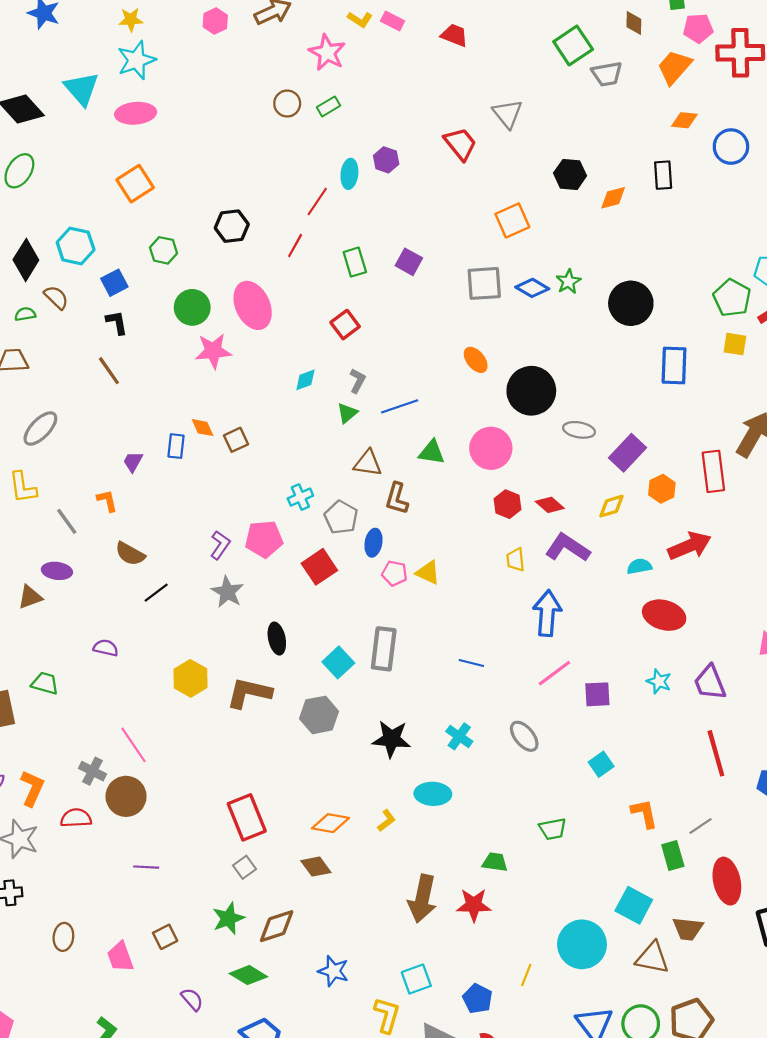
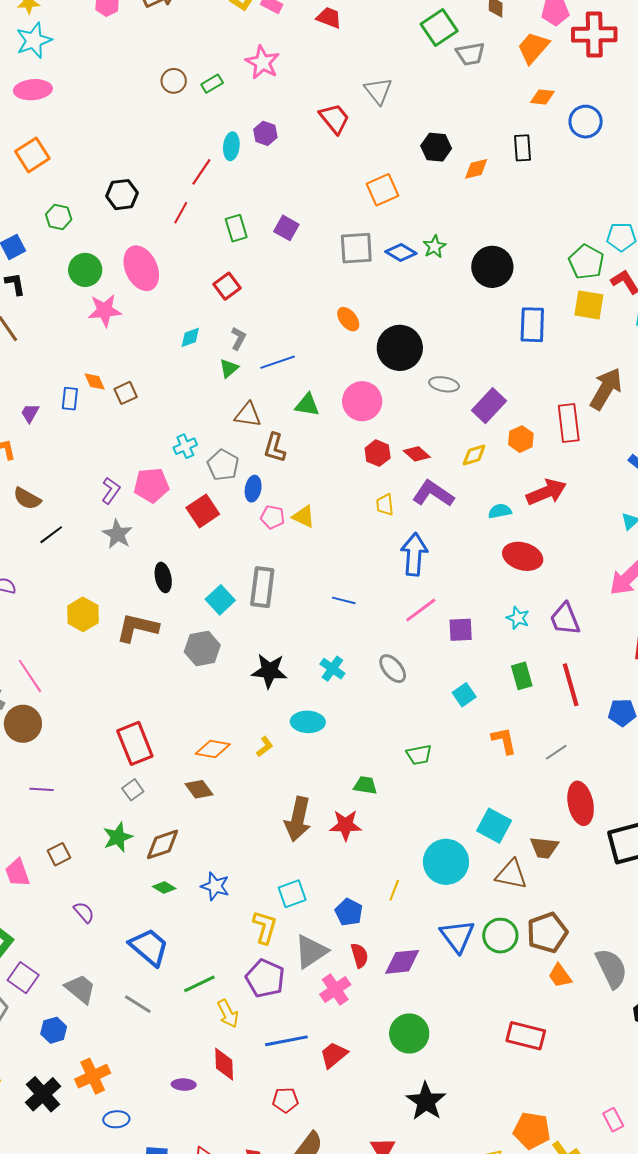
pink star: (327, 53) -> (262, 62), moved
yellow square: (735, 344) -> (589, 305), size x1.4
green rectangle: (673, 855) -> (522, 676), moved
green diamond: (248, 975) -> (164, 887), moved, size x0.7

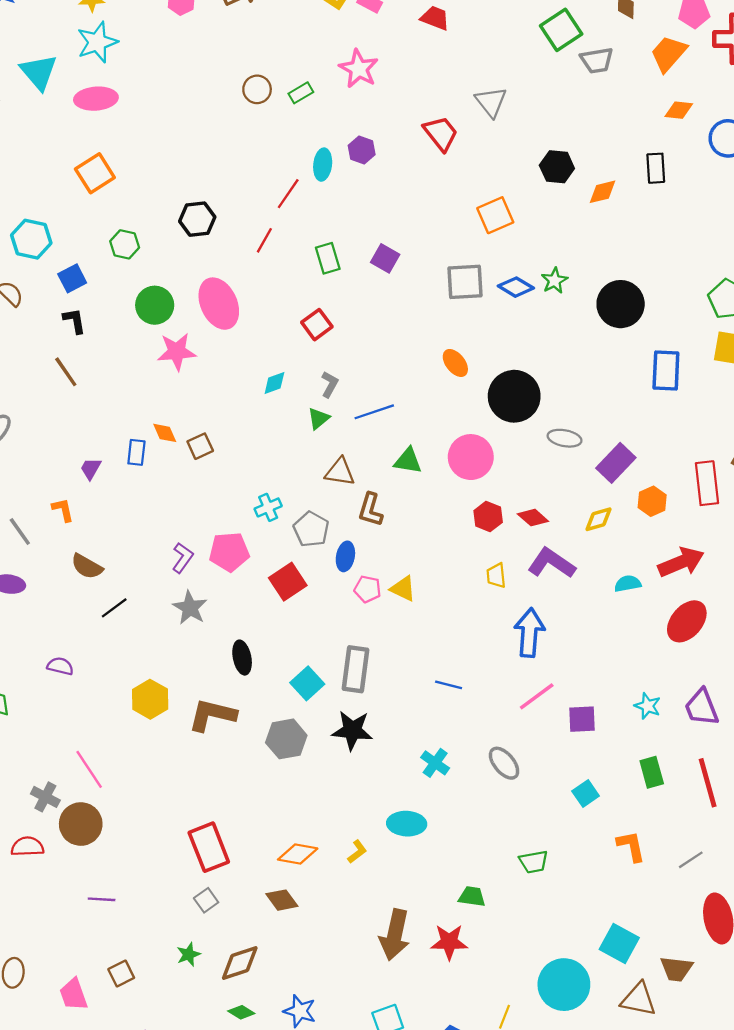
red ellipse: (523, 556) -> (687, 621), moved, turned -66
black star: (269, 671) -> (352, 730), moved
green star: (118, 837) -> (189, 954), size x0.7

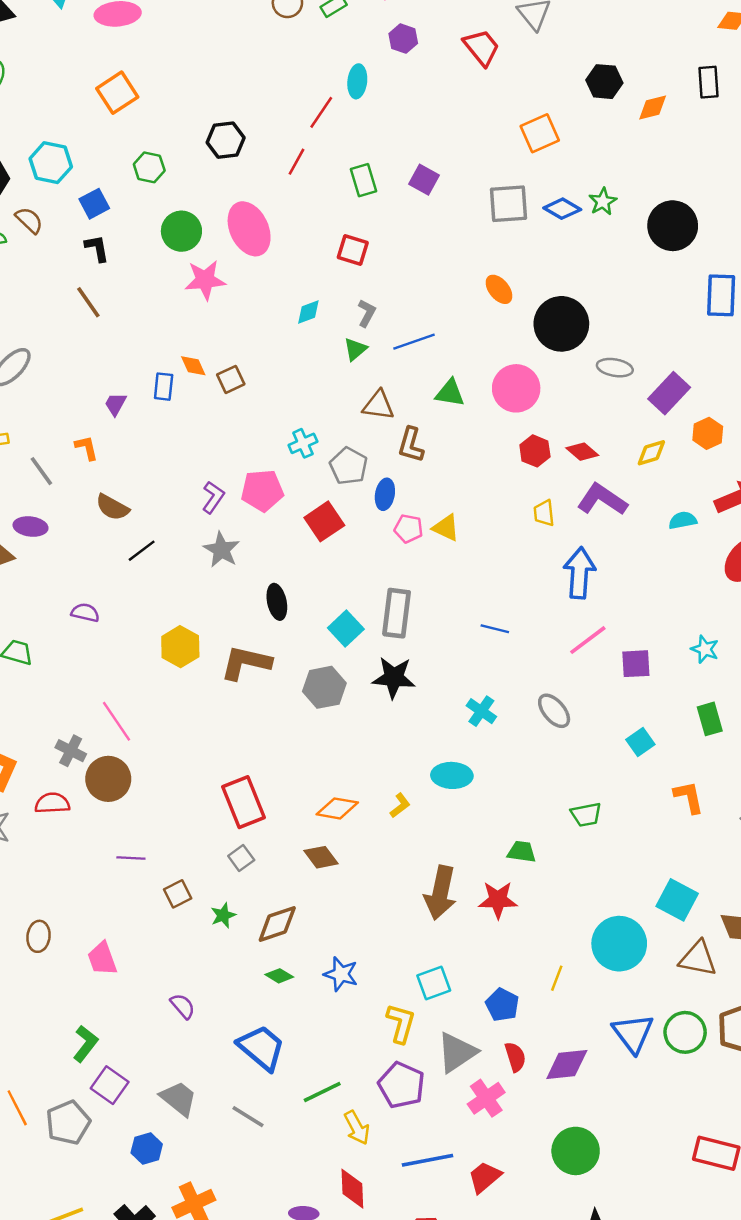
purple hexagon: (362, 150) -> (403, 39), moved
red square: (317, 325) -> (353, 250), turned -36
brown square: (121, 973) -> (178, 894), moved

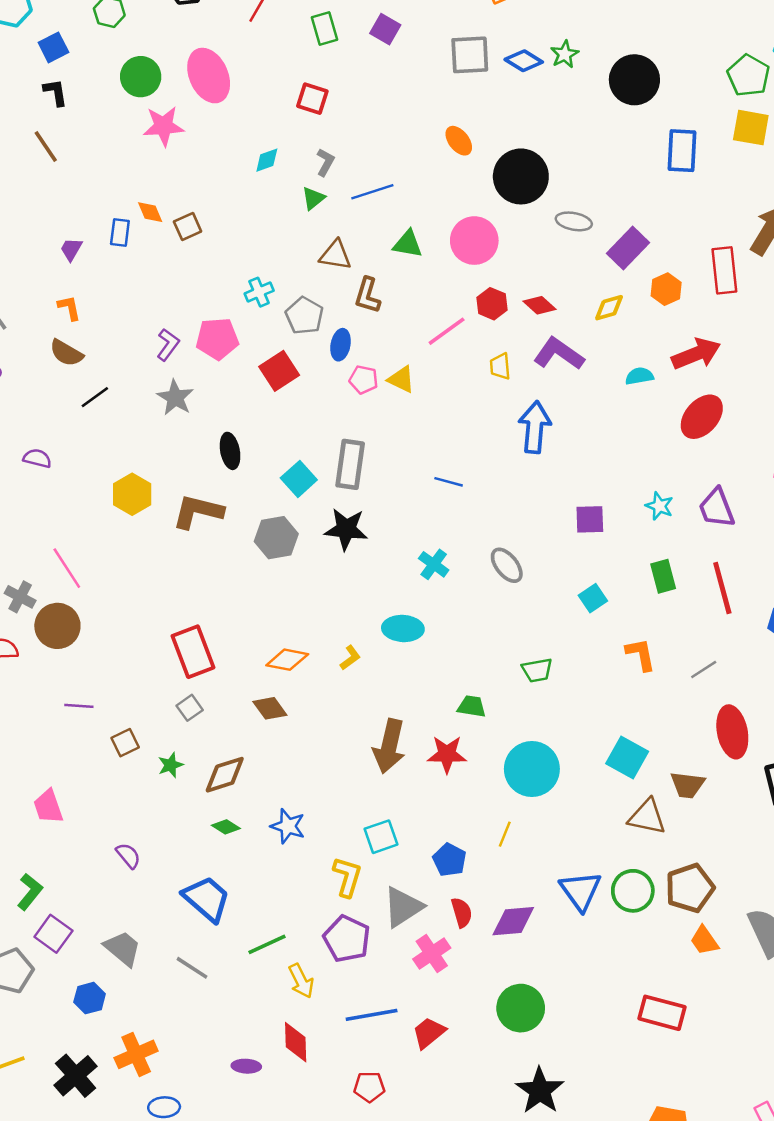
orange L-shape: (87, 448) -> (69, 308), moved
pink line: (588, 640) -> (447, 331), moved
cyan circle: (619, 944) -> (532, 769), moved

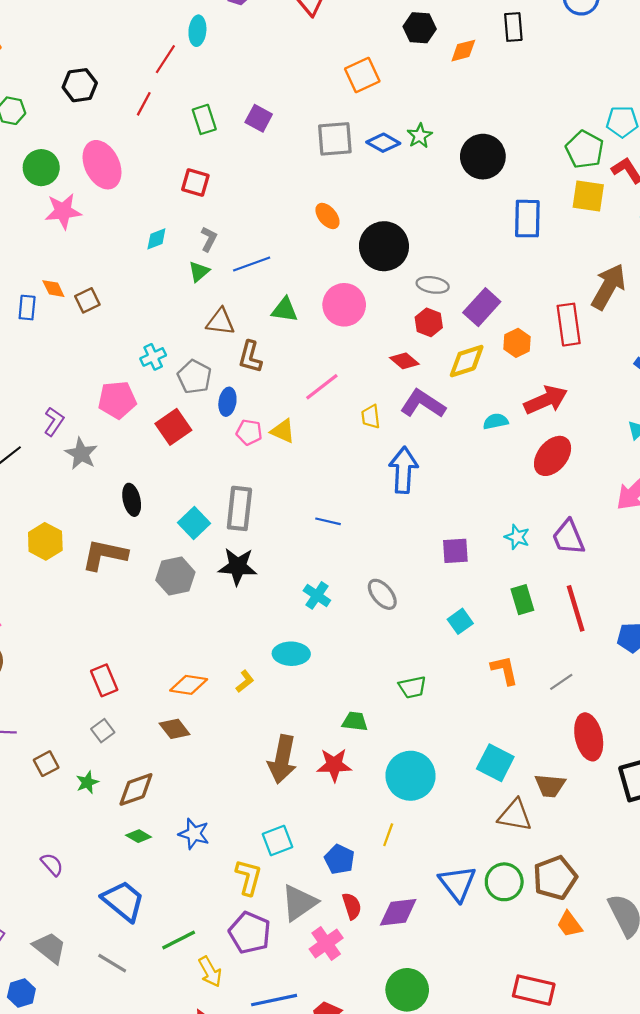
red hexagon: (492, 304) -> (429, 322), moved
yellow diamond: (609, 308) -> (467, 361), size x1.4
purple L-shape: (168, 345) -> (54, 422), moved
red rectangle: (193, 652) -> (104, 680), size x0.7

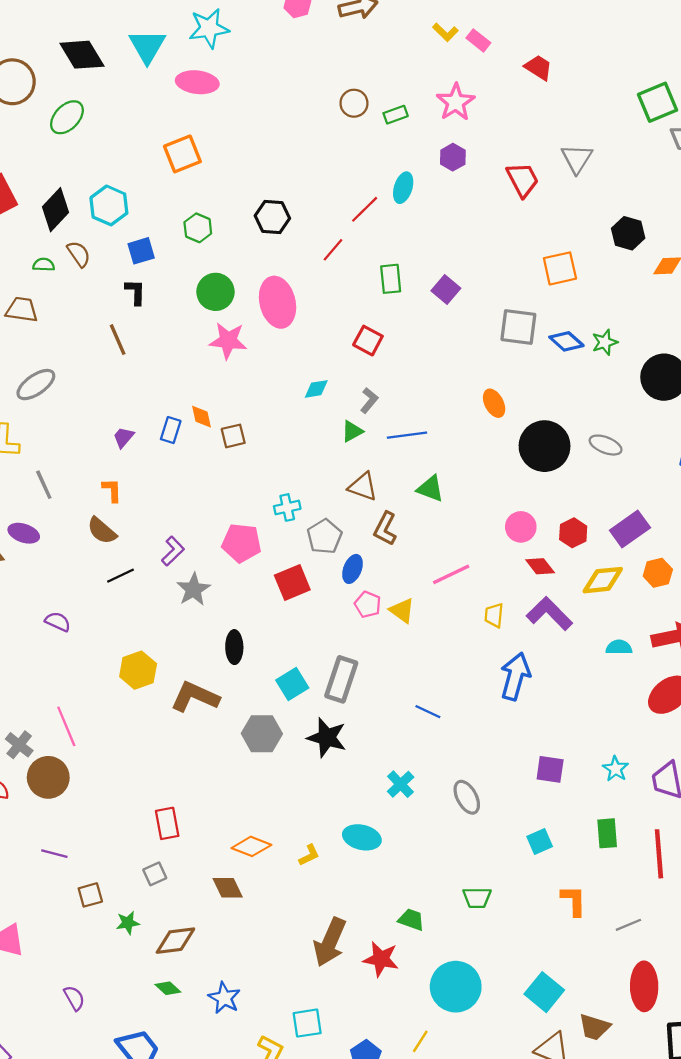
gray ellipse: (433, 285) -> (606, 445), moved
pink circle: (344, 305) -> (521, 527), moved, size x0.7

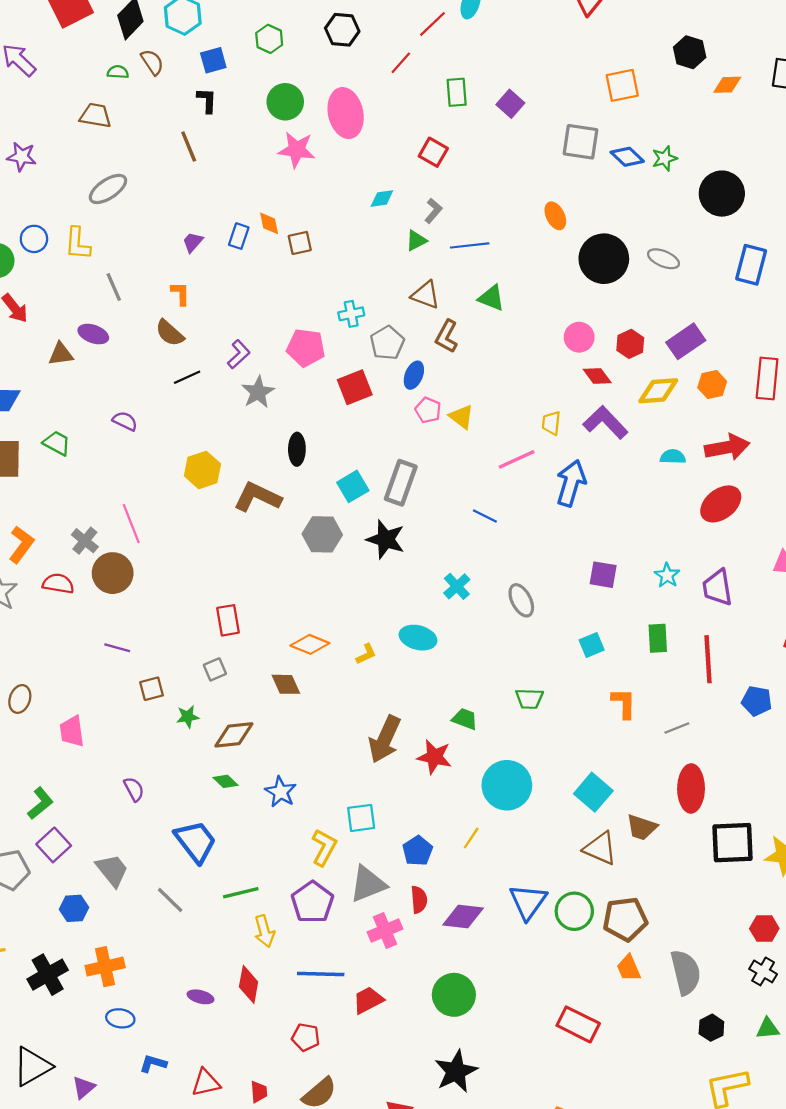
pink line: (451, 574) -> (517, 459), moved

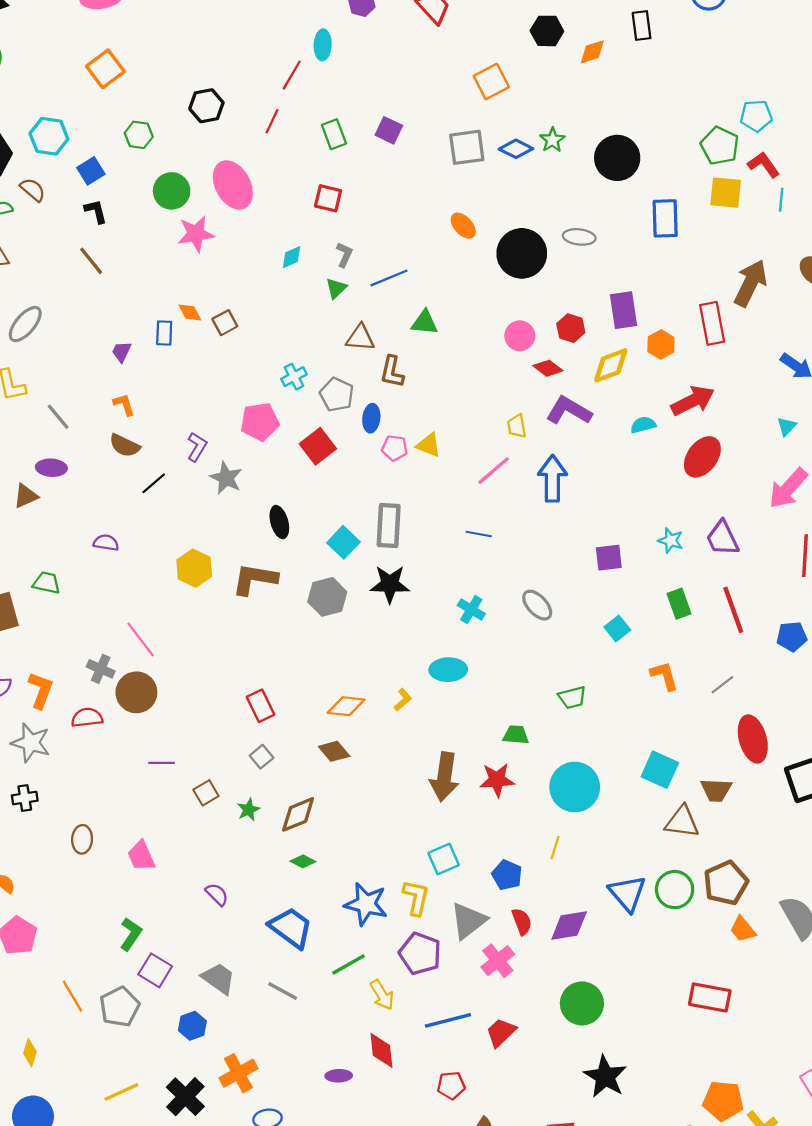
purple rectangle: (686, 341) -> (624, 310), turned -48
blue star: (281, 792) -> (366, 904), moved, size x1.4

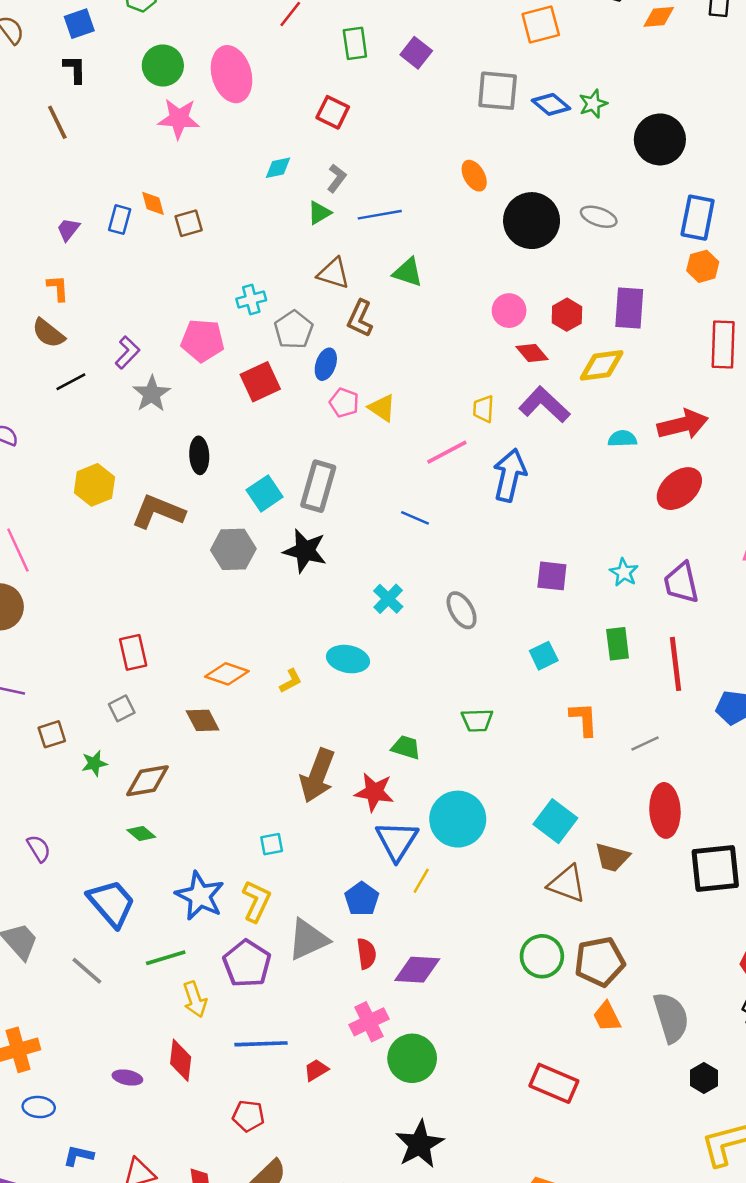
orange hexagon: (661, 344) -> (703, 266), moved
cyan square: (444, 859) -> (272, 844), moved, size x0.7
blue triangle: (627, 893) -> (397, 841), moved
pink cross: (498, 961) -> (369, 1022), moved
red trapezoid: (501, 1032) -> (316, 1070), size x0.7

